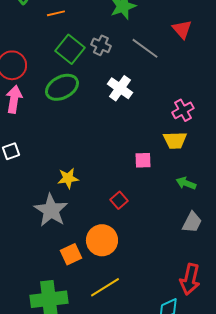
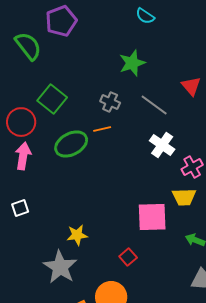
orange line: (56, 13) -> (102, 129), moved
green square: (70, 49) -> (52, 99), moved
white cross: (120, 88) -> (162, 145), moved
pink square: (143, 160) -> (152, 217), size x1.8

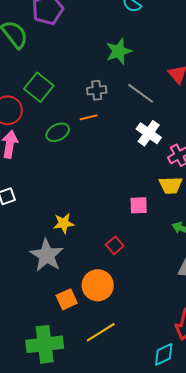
gray cross: (110, 102) -> (97, 90), turned -30
green ellipse: (71, 144) -> (58, 132), size x0.7
pink square: (152, 217) -> (139, 205), size x0.6

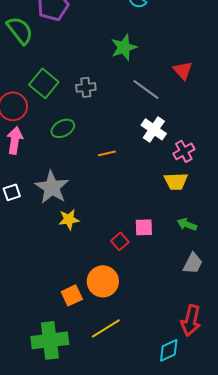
gray cross: (97, 90) -> (86, 87), moved
orange line: (89, 117) -> (107, 153), moved
pink square: (139, 205) -> (144, 227), moved
gray star: (47, 255) -> (52, 187), moved

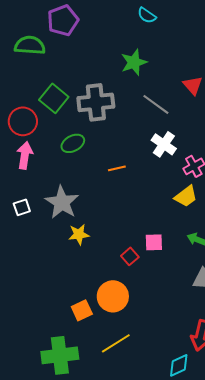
green semicircle: (20, 30) -> (30, 45), turned -48
gray cross: (86, 87) -> (96, 102), size x1.8
yellow trapezoid: (176, 181) -> (186, 196), turned -35

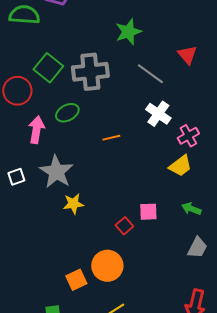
pink arrow: (25, 155) -> (36, 130), moved

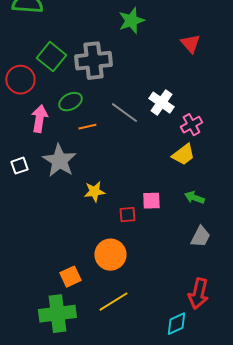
gray line: (150, 74) -> (124, 113), moved
orange line: (111, 138) -> (87, 127), moved
yellow star: (73, 204) -> (94, 192), moved
red square: (124, 226) -> (127, 215), turned 36
orange square: (76, 280) -> (70, 277), moved

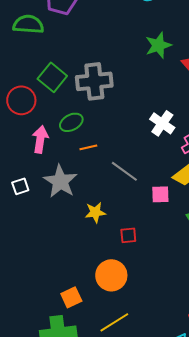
green star: (131, 21) -> (158, 45), moved
gray line: (124, 113) -> (124, 171), moved
pink square: (151, 201) -> (160, 194), moved

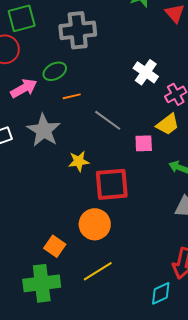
green square: (52, 77) -> (22, 18), moved, turned 36
pink arrow: (40, 139) -> (24, 88), turned 52
red square: (128, 235) -> (112, 184), size x2.0
orange square: (71, 297) -> (55, 246), turned -30

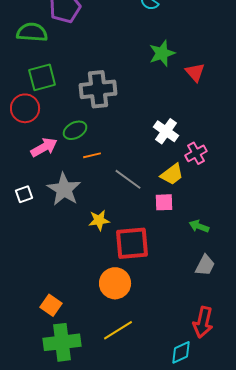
yellow trapezoid: (168, 124) -> (172, 174), moved
orange square: (55, 246) -> (51, 305), moved

